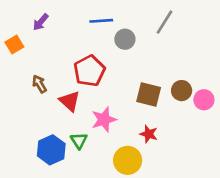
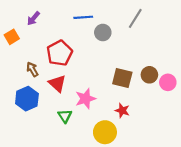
red pentagon: (89, 71) -> (59, 53), moved
blue hexagon: (51, 150) -> (27, 99), moved

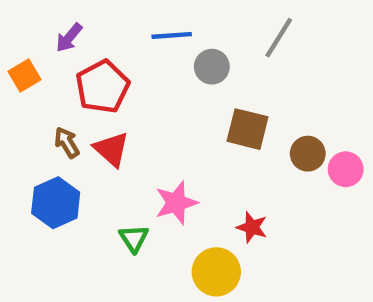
red pentagon: (59, 53) -> (103, 87), moved
brown square: (122, 78) -> (248, 129), moved
red triangle: (57, 83) -> (111, 149), moved

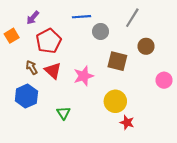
brown circle: (308, 154) -> (146, 46), moved
pink star: (176, 203) -> (84, 76), moved
red star: (252, 227) -> (127, 122), moved
yellow circle: (216, 272) -> (115, 101), moved

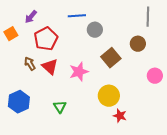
gray line: (132, 18) -> (148, 17), moved, turned -30
brown square: (117, 61) -> (111, 58), turned 36
blue hexagon: (26, 96) -> (19, 102), moved

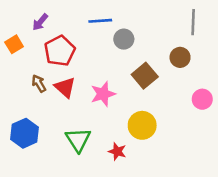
green triangle: (60, 107) -> (78, 140), size x1.5
red star: (120, 116) -> (117, 151), moved

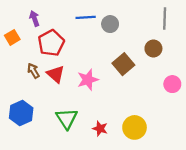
purple arrow: (40, 22) -> (34, 18), turned 120
gray circle: (124, 39) -> (110, 24), moved
yellow circle: (142, 125) -> (135, 127), moved

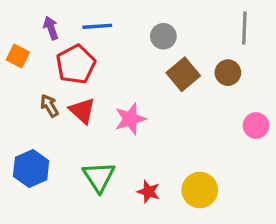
blue line: (86, 17) -> (97, 26), moved
orange square: (12, 37) -> (18, 56), turned -32
brown square: (123, 64) -> (183, 74), moved

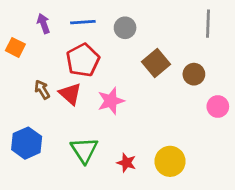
gray circle: (163, 36) -> (125, 28), moved
red pentagon: (76, 64) -> (83, 60), moved
brown circle: (228, 73) -> (194, 74), moved

